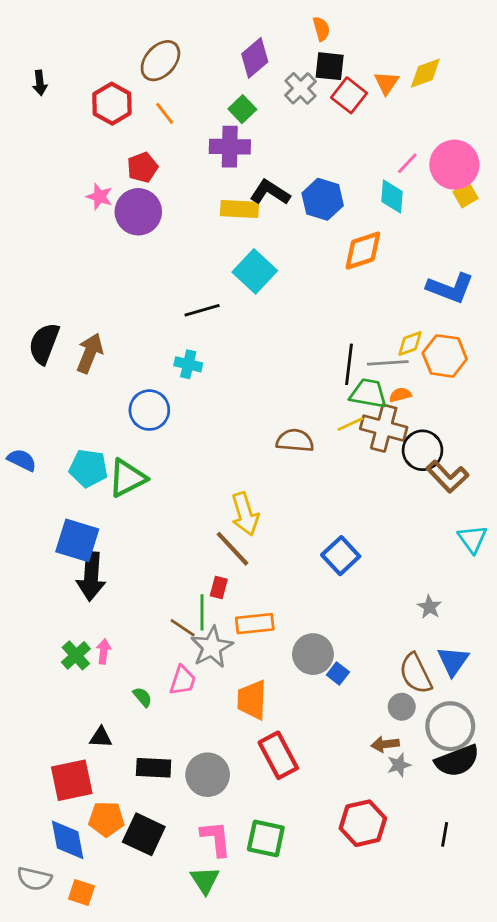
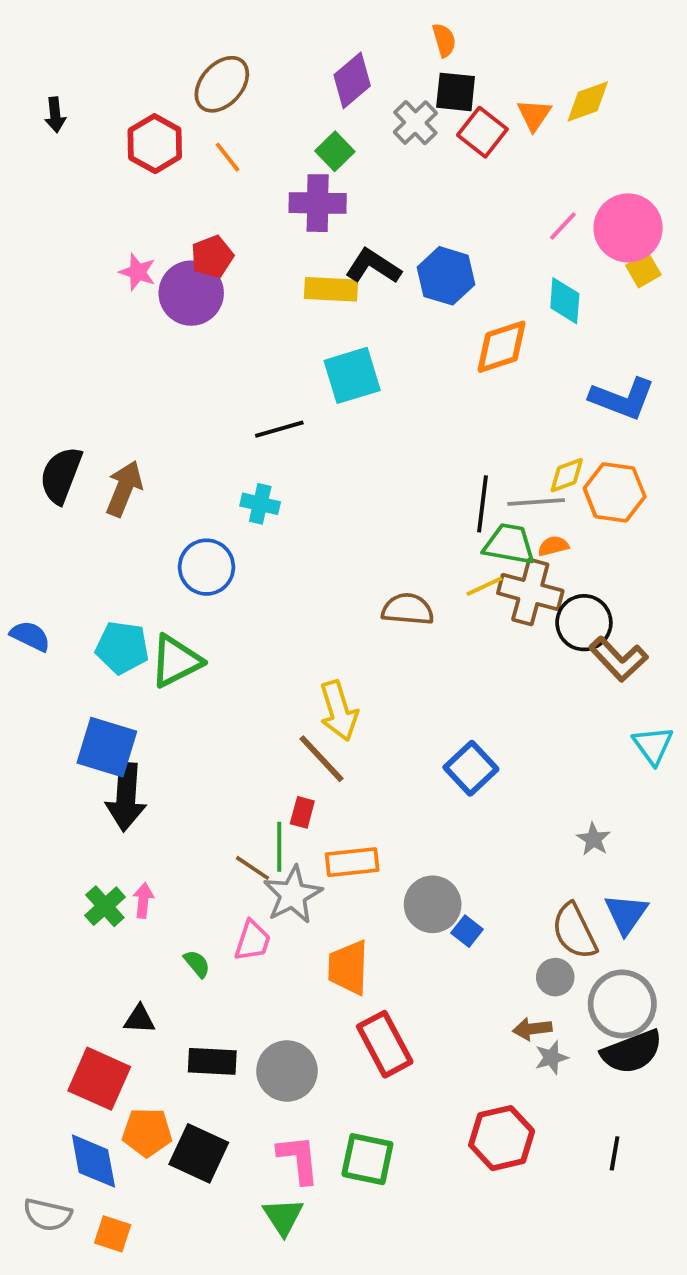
red pentagon: (142, 167) -> (212, 257), moved
cyan diamond: (392, 197) -> (565, 301), moved
cyan square: (255, 271) -> (352, 375), turned 30
red square: (72, 780) -> (99, 1079), turned 36

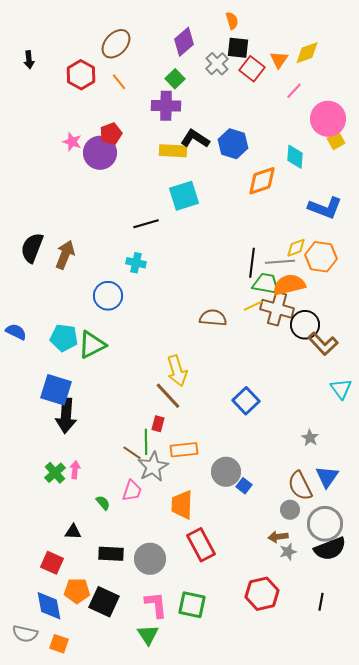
pink line: (563, 226) -> (294, 91), moved
orange semicircle: (553, 546) -> (289, 285), size x2.0
red square: (99, 1079) -> (52, 563), size x0.7

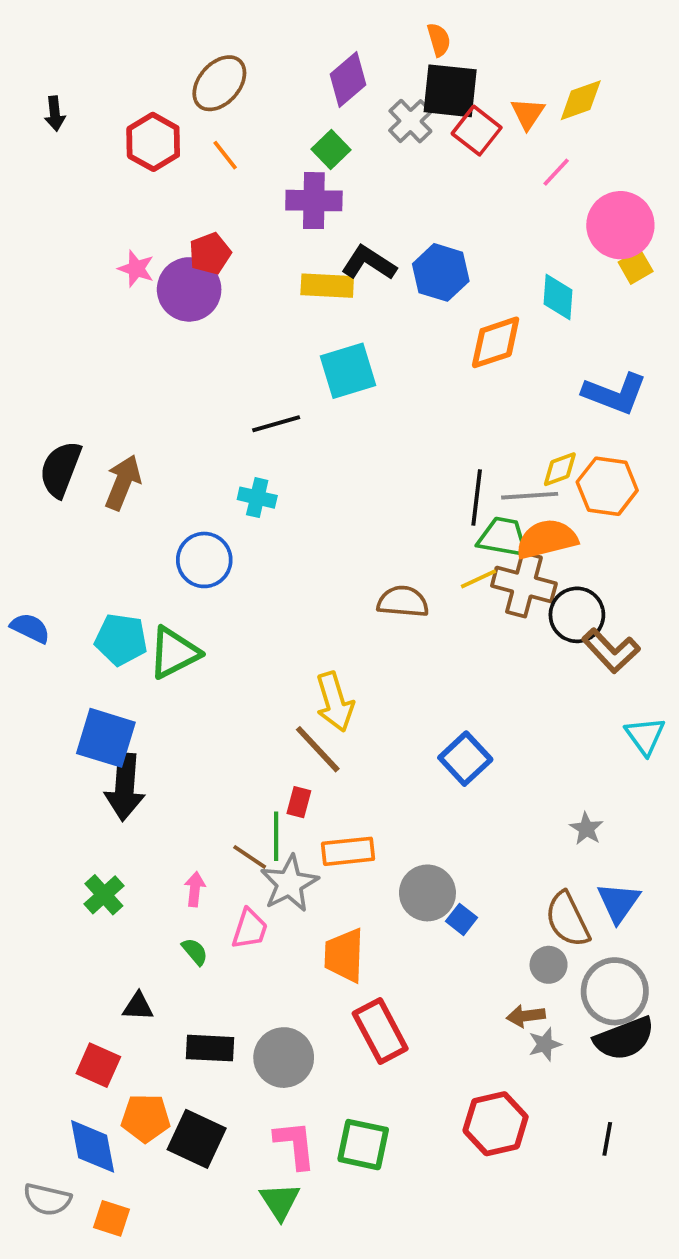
black square: (238, 48) -> (450, 91), size x1.4
pink arrow: (75, 470) -> (195, 889), moved

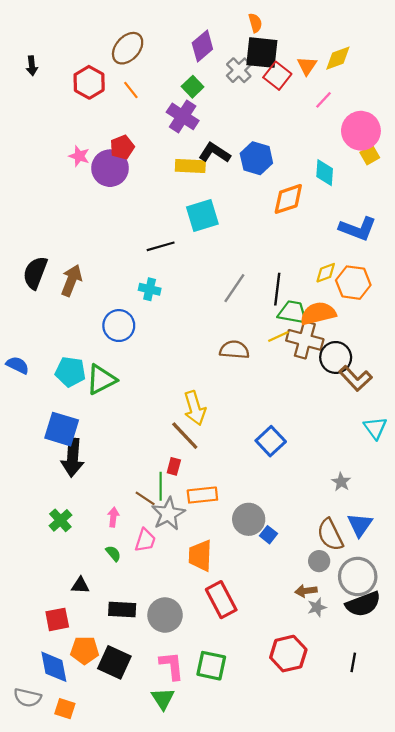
purple cross: (314, 201) -> (183, 116), turned 32
gray line: (530, 496) -> (234, 288), moved, turned -52
red square: (98, 1065) -> (57, 619), turned -35

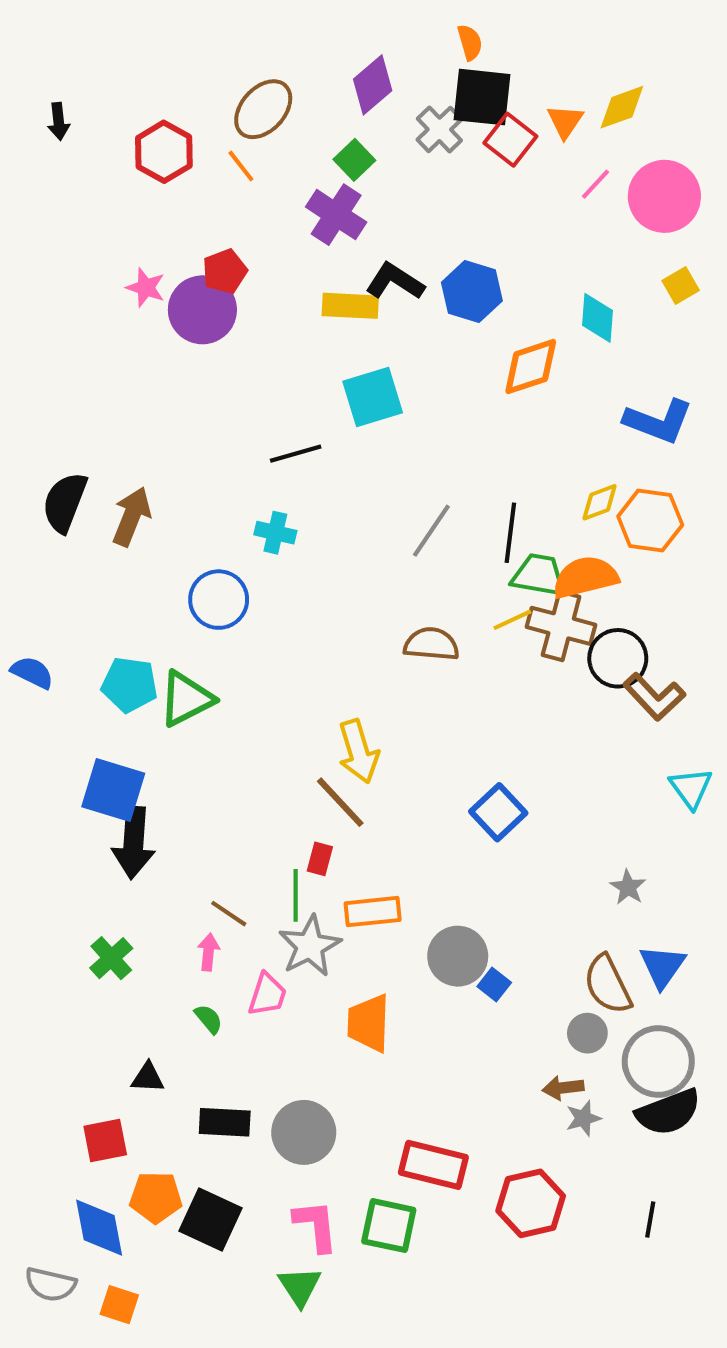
brown ellipse: (128, 48) -> (263, 109), moved
pink circle: (361, 131) -> (664, 196), moved
brown line: (145, 498) -> (229, 914), moved
red rectangle: (221, 600) -> (433, 1165), moved, turned -48

